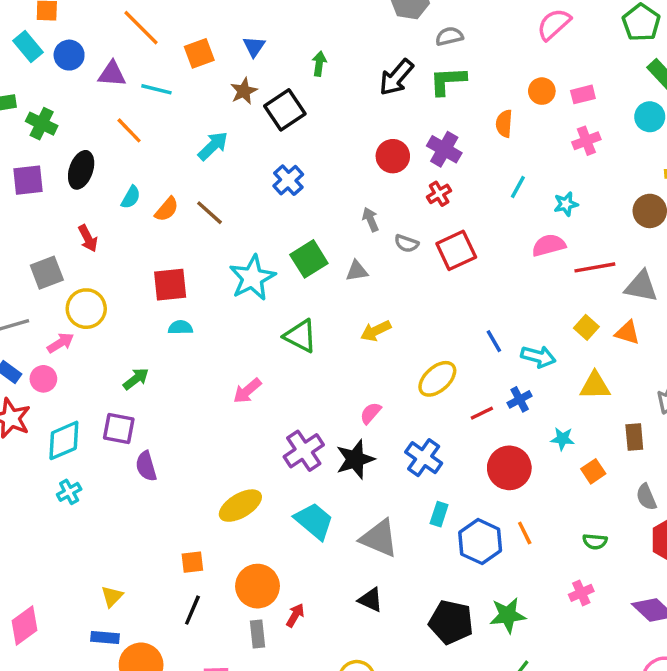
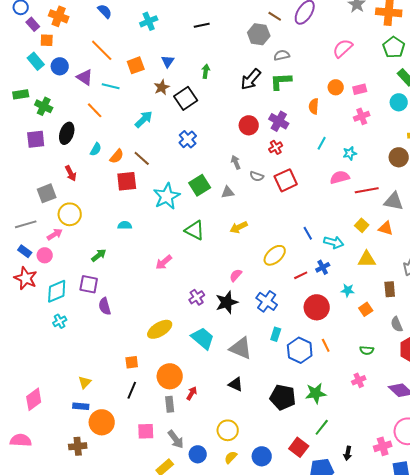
purple triangle: (112, 74) -> (85, 77), turned 30
red square: (170, 285) -> (127, 181), moved
purple cross: (304, 451) -> (197, 297), size x0.7

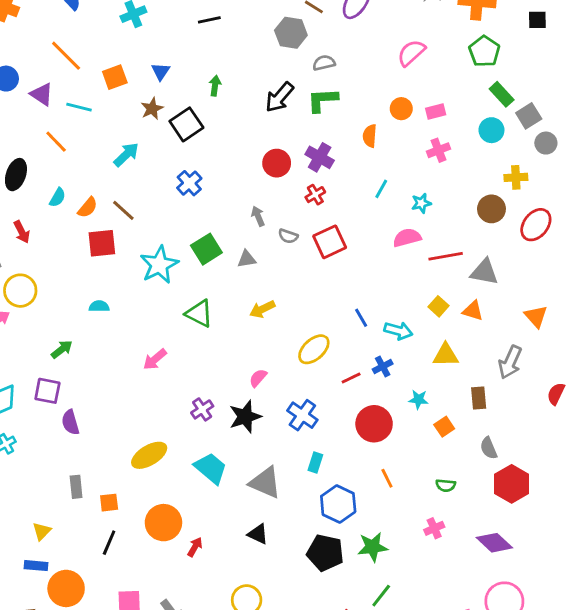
blue hexagon: (300, 350) -> (338, 504), moved
gray rectangle: (170, 404) -> (76, 487), moved

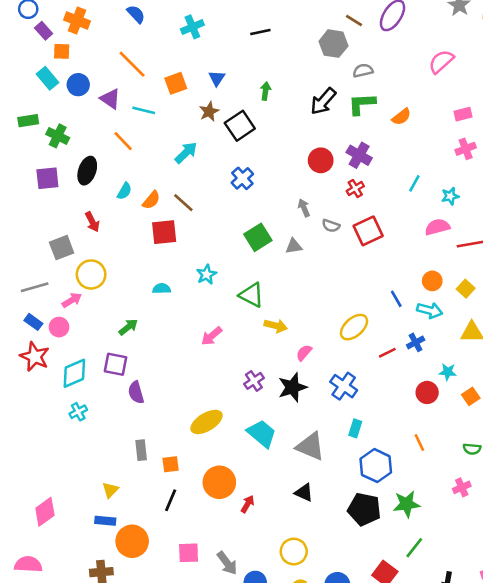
orange circle: (401, 109) -> (432, 281), moved
orange semicircle: (370, 136) -> (401, 117), moved, turned -132
cyan star: (159, 265) -> (206, 274), moved, size x0.6
yellow arrow: (262, 309) -> (276, 326), moved, turned -140
red circle: (374, 424) -> (427, 392), moved, size x0.7

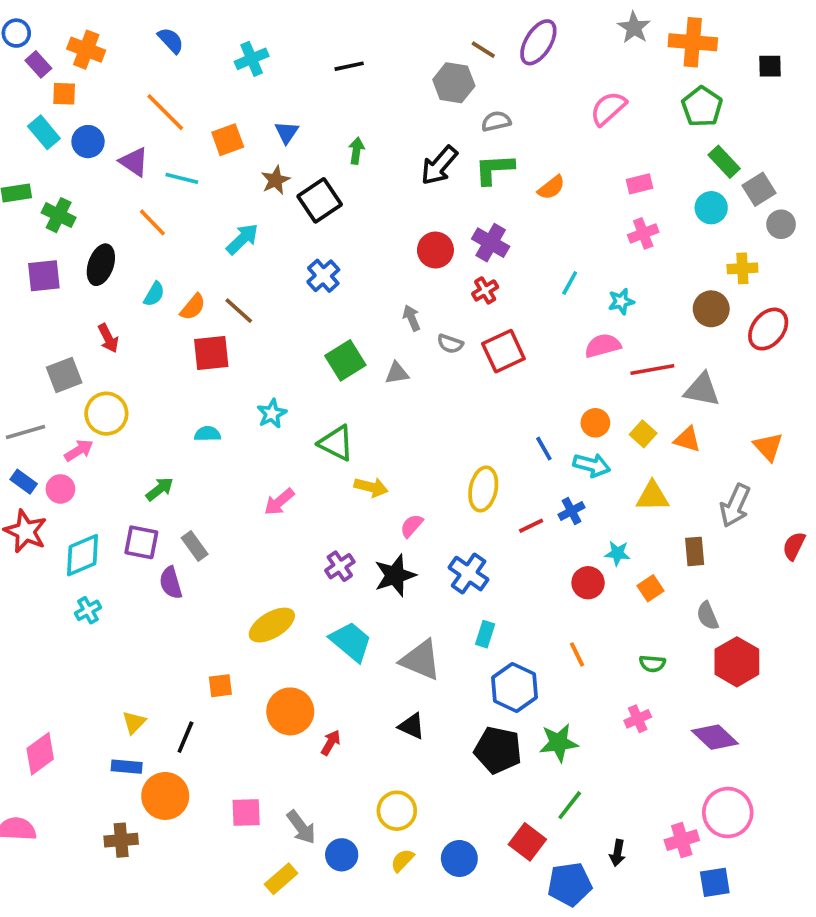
yellow ellipse: (354, 327) -> (483, 489), turned -36
gray rectangle: (141, 450) -> (195, 546), moved, turned -30
black line: (171, 500) -> (185, 737), moved

